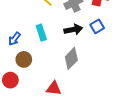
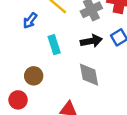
blue arrow: (14, 39) -> (30, 21), moved
gray diamond: (71, 58) -> (89, 75), turned -55

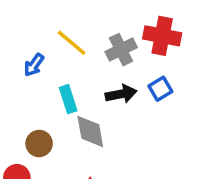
gray diamond: (89, 75) -> (90, 132), moved

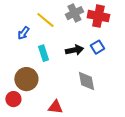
gray cross: (121, 50) -> (74, 13), moved
gray diamond: (90, 132) -> (86, 81), moved
brown circle: (39, 143) -> (26, 79), size x1.5

